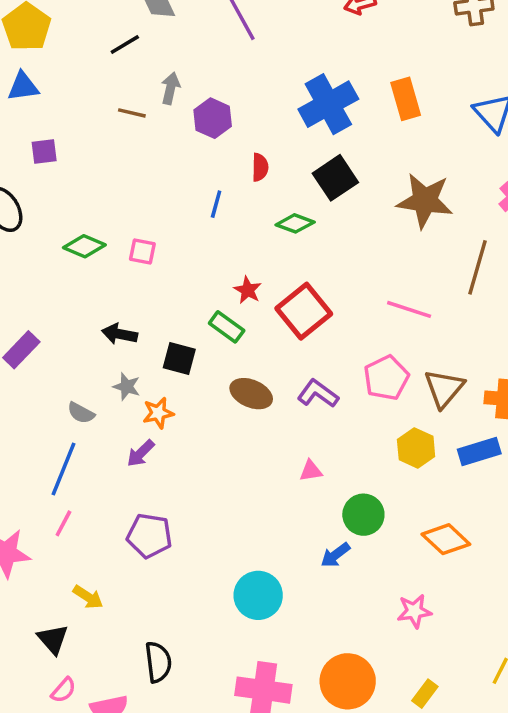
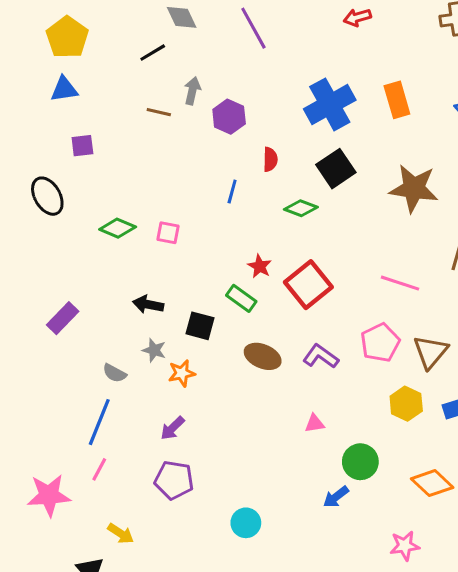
purple arrow: (141, 453) -> (173, 428), moved
cyan circle: (258, 595) -> (246, 523), moved, size x0.7

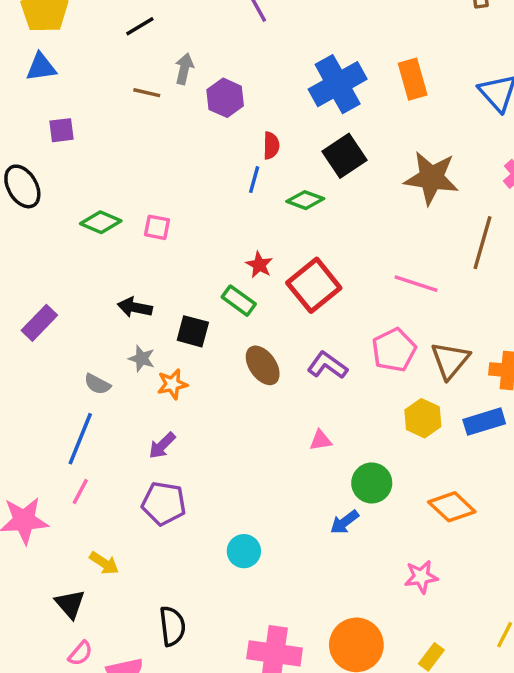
blue line: (232, 191) -> (254, 180), moved
brown ellipse: (263, 356) -> (263, 365), turned 32

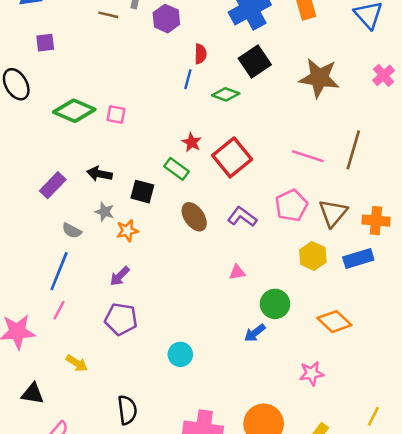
green diamond: (101, 222) -> (74, 111), size x1.4
brown line: (482, 243) -> (353, 150), moved
purple rectangle: (39, 323) -> (53, 185), moved
black triangle: (70, 604) -> (33, 394), moved, turned -40

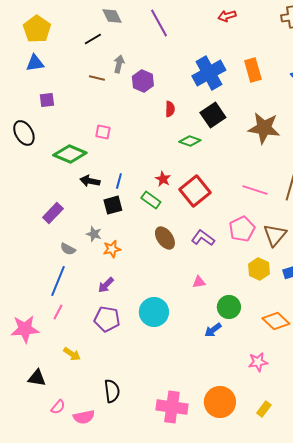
blue line: (188, 79) -> (119, 181), moved
pink square: (116, 115) -> (103, 132), moved
black arrow: (99, 174) -> (90, 181), moved
black square: (142, 192) -> (113, 205), moved, turned -30
cyan circle: (180, 354) -> (154, 312), moved, size x1.5

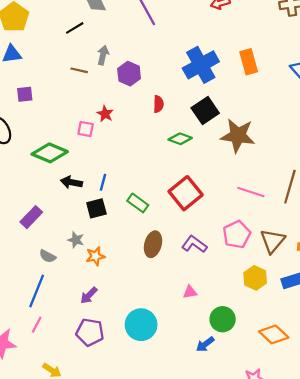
brown star: (264, 128) -> (238, 136), moved
red star: (163, 179) -> (105, 114), moved
brown ellipse: (165, 238) -> (153, 244), turned 50

